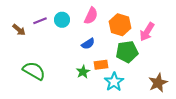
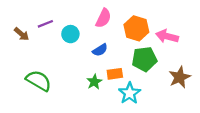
cyan circle: (62, 20) -> (70, 34), moved
pink arrow: (147, 32) -> (167, 36), turned 72
brown star: (158, 83) -> (180, 77), moved

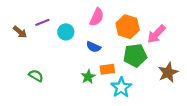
pink arrow: (167, 36) -> (156, 34), turned -60
blue semicircle: (100, 50) -> (94, 47), turned 56
green semicircle: (39, 81) -> (36, 76), size x0.6

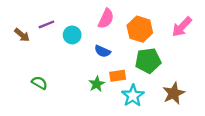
pink arrow: (156, 34) -> (182, 27), moved
brown star: (168, 72) -> (174, 93), moved

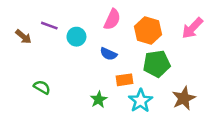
purple line: (46, 24) -> (49, 26), turned 42
green star: (97, 84) -> (99, 100), moved

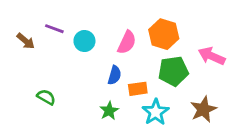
pink semicircle: (112, 19) -> (127, 42), moved
pink arrow: (192, 28) -> (212, 56), moved, turned 70
blue semicircle: (108, 54) -> (115, 75), moved, turned -98

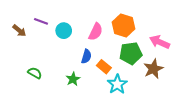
orange rectangle: (138, 89) -> (104, 67), turned 48
brown star: (203, 109) -> (153, 69), moved
green star: (109, 111) -> (73, 79), moved

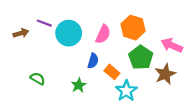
brown arrow: (19, 31) -> (21, 33), turned -56
cyan circle: (64, 31) -> (69, 33), size x1.5
green pentagon: (131, 53) -> (141, 57), turned -30

